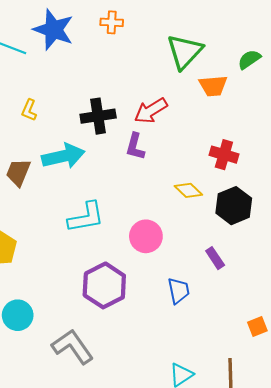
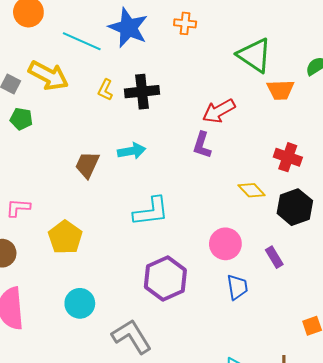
green triangle: (185, 52) -> (254, 55), turned -42
yellow L-shape: (29, 110) -> (105, 90), moved
black cross: (98, 116) -> (142, 92), moved
cyan arrow: (63, 156) -> (132, 151), size x0.7
pink circle: (146, 236) -> (225, 244), moved

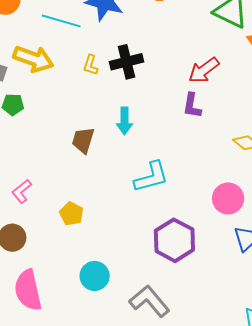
cyan arrow: (132, 151) -> (124, 121), turned 108
pink L-shape: (18, 208) -> (22, 191), turned -35
yellow pentagon: (65, 237) -> (72, 214), size x0.7

